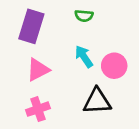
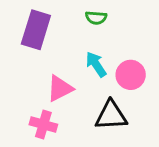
pink triangle: (38, 70) -> (60, 88), moved
pink cross: (38, 109) -> (43, 124), turned 35

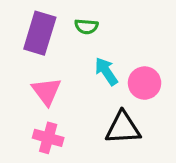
green semicircle: (96, 18) -> (86, 27), moved
pink triangle: (60, 88) -> (46, 91), moved, turned -40

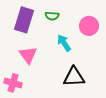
pink circle: (145, 83) -> (89, 26), moved
pink cross: (48, 138) -> (13, 83), moved

